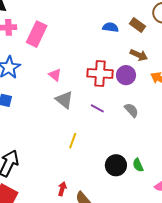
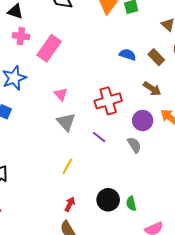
red cross: (100, 73) -> (108, 101), turned -30
purple circle: (126, 75) -> (143, 120), moved
red arrow: (62, 189) -> (70, 204), moved

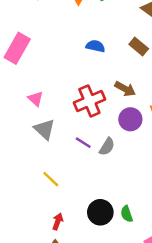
blue semicircle: (128, 55) -> (95, 46), moved
brown arrow: (152, 89) -> (125, 89), moved
gray semicircle: (134, 145) -> (107, 147), moved, turned 70
yellow line: (67, 166) -> (51, 179), turned -70

